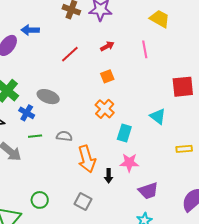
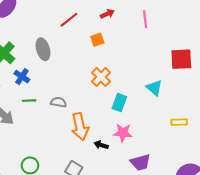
orange square: (107, 76) -> (97, 40), moved
gray ellipse: (48, 97) -> (43, 49), moved, turned 50
black arrow: (109, 176) -> (101, 145), turned 104

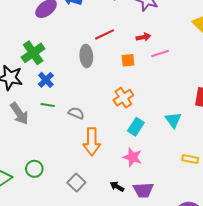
pink line: (145, 19) -> (160, 53), moved, turned 66
gray ellipse: (43, 49) -> (86, 56), moved
black arrow: (101, 145) -> (117, 187), moved

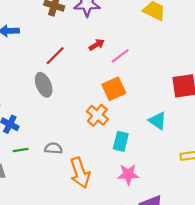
orange square: (128, 60) -> (114, 89), moved, size x1.5

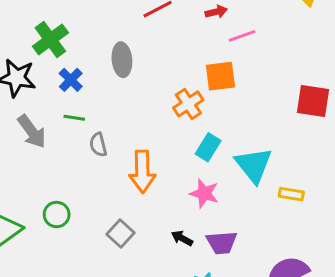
gray ellipse: (44, 85) -> (122, 60), moved
cyan triangle: (158, 121) -> (254, 165), moved, size x1.5
gray semicircle: (53, 148) -> (98, 145), moved, turned -126

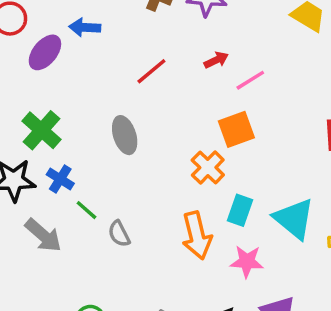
blue cross: (71, 80) -> (60, 179), moved
green line: (74, 118) -> (86, 210), turned 45
orange arrow: (142, 172) -> (197, 235), moved

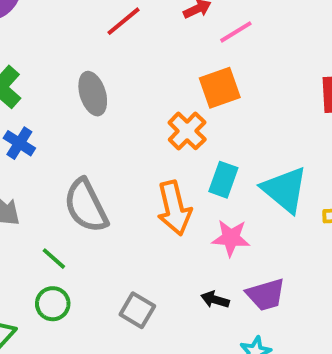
green line: (86, 210) -> (54, 259), moved
gray semicircle: (119, 234) -> (86, 206), size x1.8

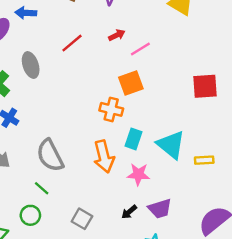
gray ellipse: (93, 94) -> (31, 65), moved
orange cross: (187, 131) -> (111, 109), turned -30
green line: (54, 259) -> (42, 188), moved
black arrow: (215, 300) -> (129, 212), turned -56

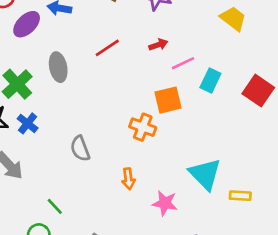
red square: (205, 86) -> (258, 91), moved, turned 32
cyan rectangle: (134, 139) -> (210, 80), moved
gray semicircle: (50, 155) -> (80, 149), moved, size x0.7
orange arrow: (104, 156) -> (128, 179), size x0.6

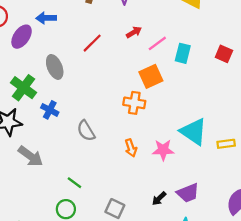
red square: (258, 91) -> (224, 54), size x0.7
blue cross: (28, 123) -> (50, 110), moved
pink star: (165, 203) -> (163, 150), moved

